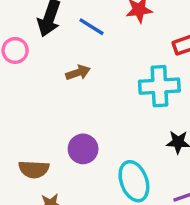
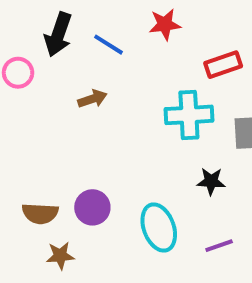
purple circle: (83, 149) -> (92, 207), moved

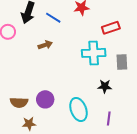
purple line: (219, 246) -> (109, 119), turned -64

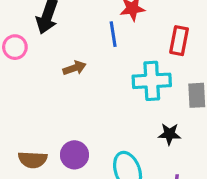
blue line: (53, 18) -> (113, 34), moved, turned 49
red rectangle: (111, 28) -> (179, 41), turned -60

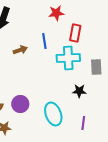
blue line: (113, 34) -> (44, 41), moved
red rectangle: (179, 41) -> (75, 33), moved

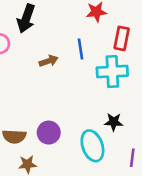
black star: (79, 91) -> (114, 122), moved

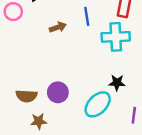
cyan ellipse: (92, 146) -> (98, 104), turned 64

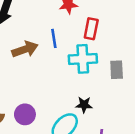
brown arrow: (58, 27) -> (25, 49), size x1.5

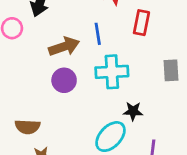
cyan cross: (83, 59) -> (112, 72), moved
purple circle: (25, 114) -> (64, 80), moved

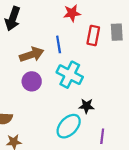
gray rectangle: (171, 70) -> (117, 32), moved
cyan cross: (112, 72) -> (70, 75), turned 30

